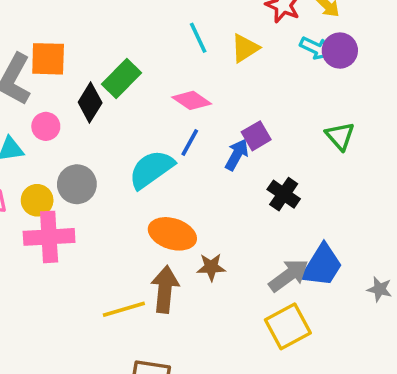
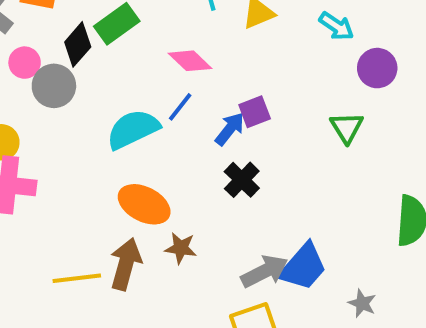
purple circle: (340, 51) -> (377, 68), moved
gray circle: (77, 184) -> (54, 86), moved
black cross: (284, 194) -> (242, 180), moved

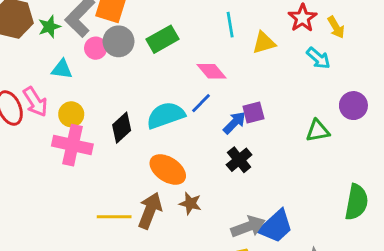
black diamond: (78, 44) -> (122, 128), moved
pink circle: (25, 63) -> (96, 48), moved
purple circle: (377, 68) -> (353, 106), moved
gray circle: (54, 86) -> (119, 41), moved
green triangle: (347, 127) -> (318, 131), turned 45

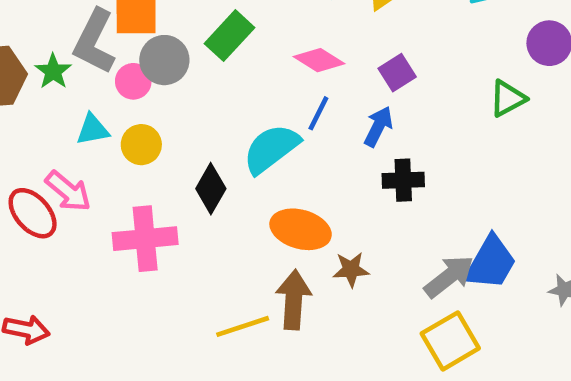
purple square: (253, 112) -> (397, 73), moved
yellow circle: (71, 114) -> (141, 145), moved
black cross: (239, 160) -> (403, 180), turned -35

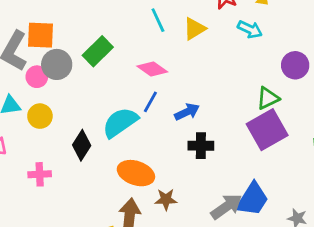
purple square: (397, 73) -> (267, 130), moved, size x1.8
blue arrow: (378, 127) -> (187, 112), turned 35
pink cross: (145, 239) -> (40, 174), size x0.6

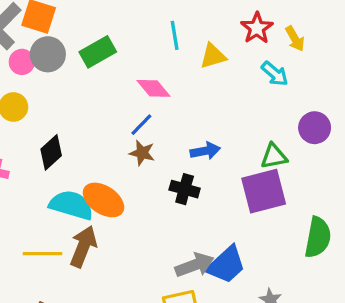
blue arrow: (187, 112) -> (205, 151), moved
cyan semicircle: (120, 122) -> (71, 205), moved, turned 36
brown star: (166, 199) -> (142, 153), moved

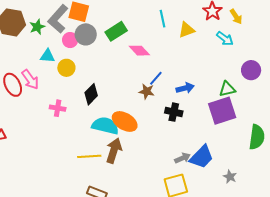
pink diamond: (153, 88) -> (139, 51), moved
blue line: (141, 125) -> (156, 78), moved
gray arrow: (195, 265) -> (182, 158), size x0.7

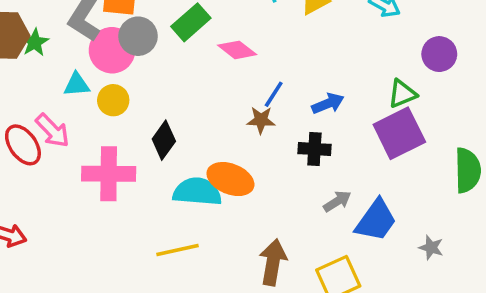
green star: (37, 27) -> (35, 42), moved
pink circle: (70, 40) -> (112, 50), size x1.6
pink cross: (58, 108) -> (109, 174), size x1.8
brown arrow: (114, 151) -> (273, 262), moved
gray arrow: (182, 158) -> (337, 201), moved

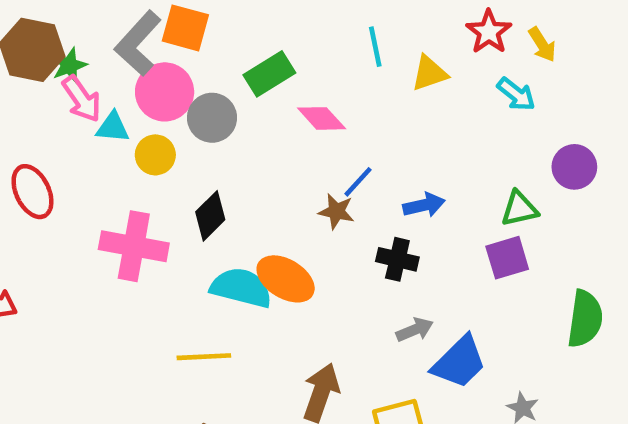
gray circle: (138, 36) -> (212, 118), moved
pink arrow: (52, 131) -> (82, 99), moved
purple square: (399, 133) -> (507, 258), size x0.7

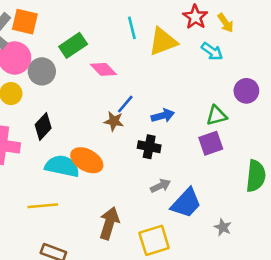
yellow triangle: (429, 73) -> (163, 42), size x1.4

